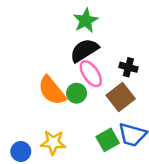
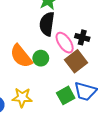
black semicircle: (84, 50) -> (47, 24), turned -50
pink ellipse: (91, 74) -> (65, 43), moved

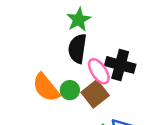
black cross: (82, 37) -> (120, 65), size x1.6
brown square: (76, 61) -> (95, 94), moved

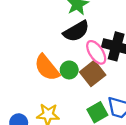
black semicircle: (77, 49) -> (76, 31), turned -128

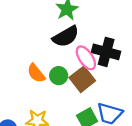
orange semicircle: (47, 68) -> (36, 73), size x0.7

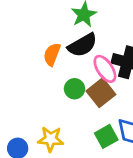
orange semicircle: (36, 73) -> (52, 54), moved, turned 60

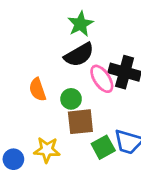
orange semicircle: (52, 54) -> (38, 90), moved, turned -40
brown square: (101, 93) -> (80, 122), moved, turned 32

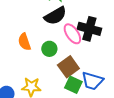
brown square: (80, 122) -> (68, 67), moved, turned -30
green square: (103, 147) -> (73, 85), turned -36

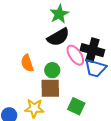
brown square: (68, 67) -> (50, 88), moved, turned 35
blue trapezoid: (92, 81) -> (95, 68), moved

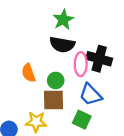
black semicircle: (58, 37) -> (62, 45), turned 40
pink ellipse: (75, 55) -> (81, 64), turned 35
blue trapezoid: (95, 68) -> (90, 95), moved, turned 30

